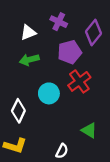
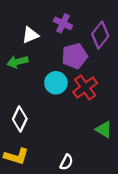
green arrow: (29, 60) -> (17, 62), moved
cyan circle: (49, 93) -> (56, 83), moved
green triangle: (89, 130) -> (104, 129), moved

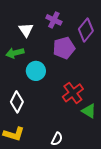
white triangle: (30, 35) -> (26, 30), turned -42
cyan circle: (56, 83) -> (36, 71), moved
red cross: (85, 87) -> (73, 93), moved

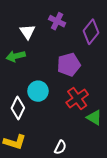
purple pentagon: (64, 48) -> (69, 65), moved
cyan circle: (36, 71) -> (38, 91), moved

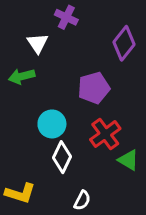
purple cross: (57, 21) -> (66, 17), moved
white diamond: (18, 108) -> (62, 157), moved

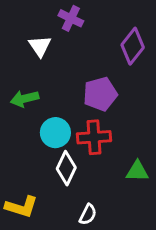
green arrow: (22, 76) -> (25, 99), moved
red cross: (105, 134) -> (94, 137), moved, turned 32
green triangle: (128, 160) -> (137, 171), turned -30

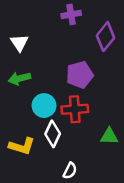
purple cross: (71, 18) -> (71, 14), moved, turned -36
white triangle: (40, 46) -> (19, 43), moved
yellow L-shape: (21, 207) -> (22, 146), moved

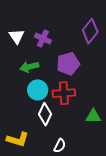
purple cross: (71, 14) -> (43, 38), moved, turned 35
green arrow: (19, 78) -> (29, 67), moved
yellow L-shape: (22, 146) -> (18, 139), moved

